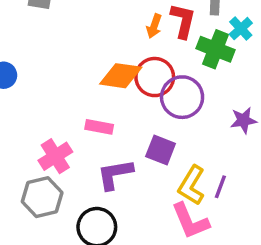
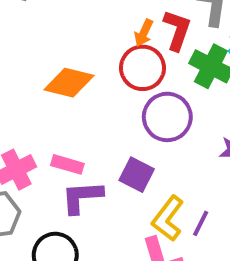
orange diamond: (121, 76) -> (69, 83), moved
red circle: (155, 77) -> (142, 68), moved
pink rectangle: (99, 127) -> (67, 164), moved

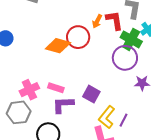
red L-shape: (177, 30) -> (114, 20), turned -30
red circle: (142, 68) -> (78, 37), moved
purple circle: (167, 117) -> (125, 58), moved

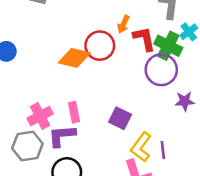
red L-shape: (114, 20) -> (144, 39), moved
pink rectangle: (56, 88) -> (74, 112), turned 63
purple L-shape: (63, 105) -> (62, 136), moved
purple line: (123, 120) -> (163, 150), turned -32

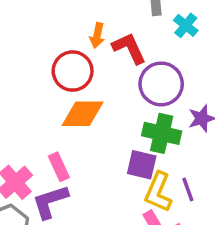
green cross: (168, 46) -> (162, 133), moved
orange diamond: (74, 58) -> (83, 114), moved
purple square: (120, 118) -> (142, 165), moved

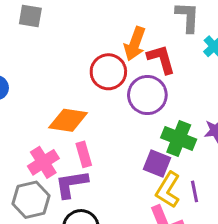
orange arrow: (97, 35) -> (135, 44), size x1.5
purple circle: (161, 84) -> (147, 95), moved
orange diamond: (83, 114) -> (68, 120), moved

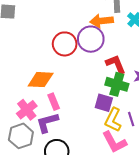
orange arrow: (135, 44) -> (102, 21), moved, turned 70
red L-shape: (161, 59) -> (116, 64), moved
purple circle: (147, 95) -> (91, 39), moved

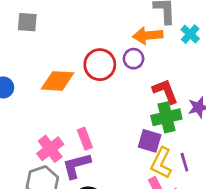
purple circle: (91, 39) -> (134, 59), size x0.6
orange diamond: (41, 80) -> (57, 81), moved
green cross: (117, 84) -> (166, 117), turned -30

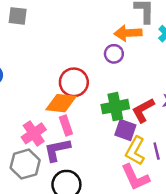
red circle: (100, 65) -> (74, 82), moved
orange diamond: (57, 81) -> (61, 103), moved
red L-shape: (165, 91) -> (143, 110), moved, turned -100
green cross: (166, 117) -> (115, 107), moved

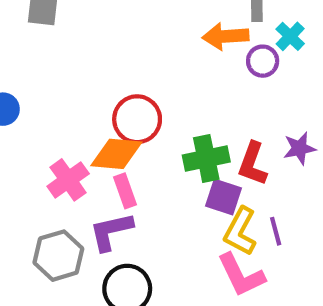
purple circle: (114, 54) -> (263, 61), moved
red L-shape: (143, 110) -> (253, 164), turned -40
pink cross: (34, 133) -> (68, 180), moved

